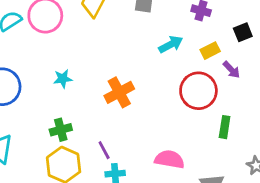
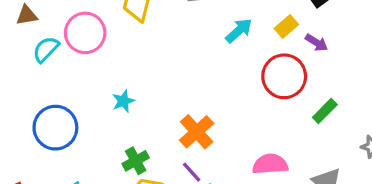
orange cross: (119, 92) -> (197, 132), moved
green rectangle: (225, 127) -> (325, 111), turned 50

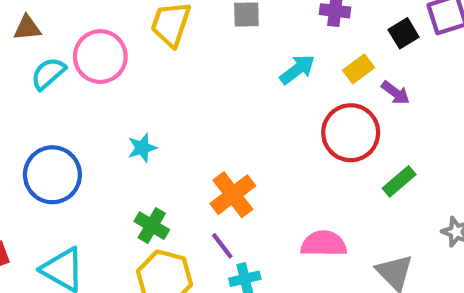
green cross: (136, 161) -> (152, 226), turned -35

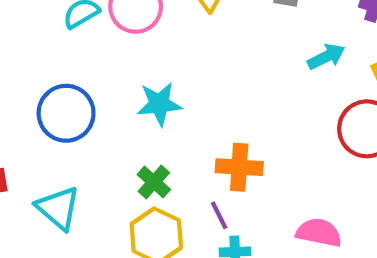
cyan star: (142, 148) -> (159, 104), size x1.5
orange cross: (233, 195) -> (239, 167), turned 30

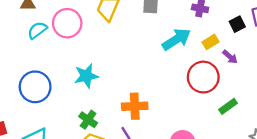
cyan arrow: (326, 57) -> (176, 39), size x1.4

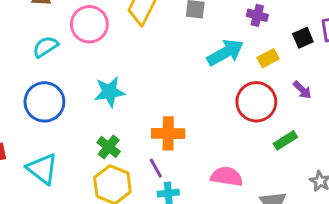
cyan semicircle: (37, 30) -> (45, 47), moved
purple arrow: (230, 57) -> (302, 90), moved

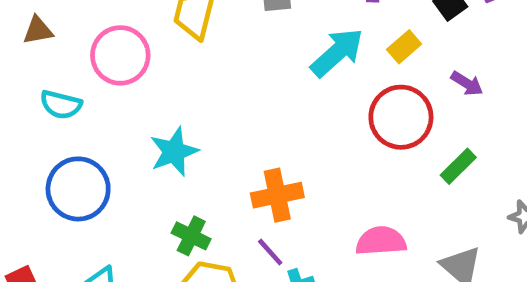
cyan semicircle: (45, 47) -> (61, 105), turned -120

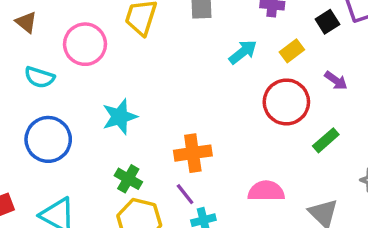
brown triangle: (38, 30) -> (26, 22), turned 45
cyan arrow: (337, 53) -> (243, 52), size x0.7

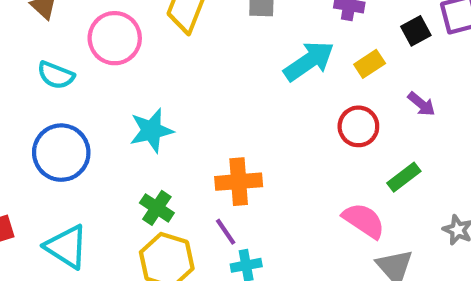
cyan arrow: (243, 52) -> (309, 61), size x1.4
red circle: (286, 102) -> (358, 126), size x0.7
pink semicircle: (266, 191) -> (364, 221), moved, turned 30

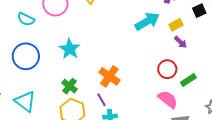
purple arrow: (421, 104) -> (181, 42), moved
red circle: (358, 126) -> (167, 69), moved
cyan star: (151, 131) -> (70, 49), turned -30
orange cross: (239, 182) -> (109, 76), turned 35

